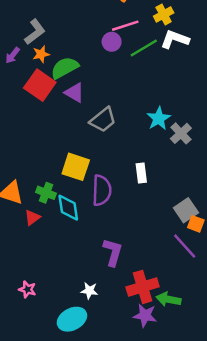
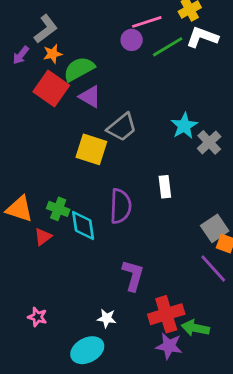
yellow square: (76, 167) -> (91, 149), moved

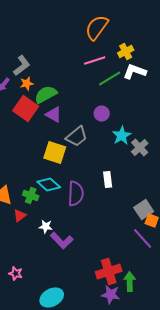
purple circle: (132, 40) -> (102, 114), moved
cyan diamond: (83, 226) -> (49, 184), moved, turned -40
purple L-shape: (133, 275) -> (62, 240), moved, turned 120
white star: (107, 318) -> (46, 226), moved
green arrow: (195, 328) -> (130, 282), turned 78

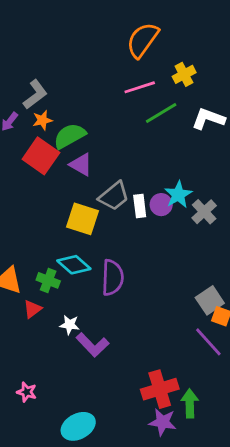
white L-shape: (135, 72) -> (208, 119), moved
purple circle: (102, 114) -> (161, 205), moved
white rectangle: (108, 180) -> (140, 206), moved

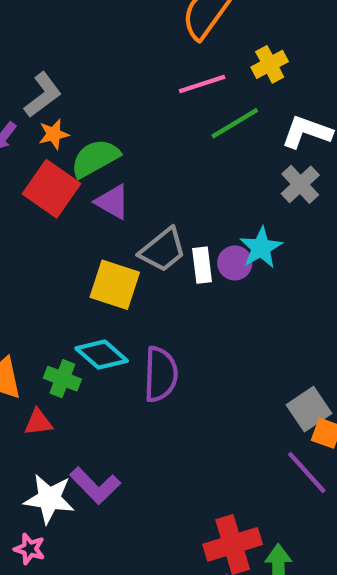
gray cross: (204, 212) -> (300, 184), moved
red triangle: (32, 309) -> (38, 422), turned 30
white star: (70, 325) -> (49, 499), moved, size x1.6
purple L-shape: (92, 345) -> (95, 486), moved

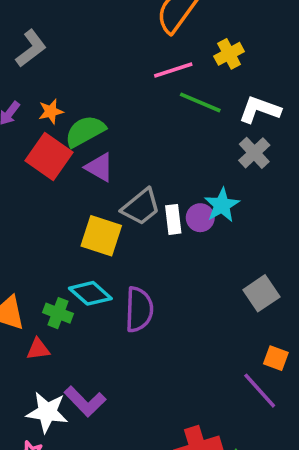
gray L-shape: (43, 95) -> (31, 48), moved
green line: (235, 123) -> (200, 102), turned 54
gray square: (309, 409) -> (261, 293), moved

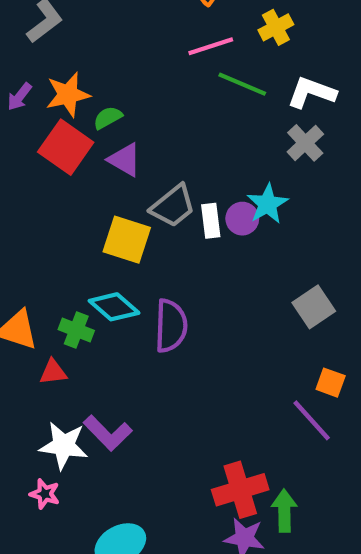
orange star: (51, 111) -> (68, 95), size x1.5
green semicircle: (85, 131) -> (108, 118), size x0.6

